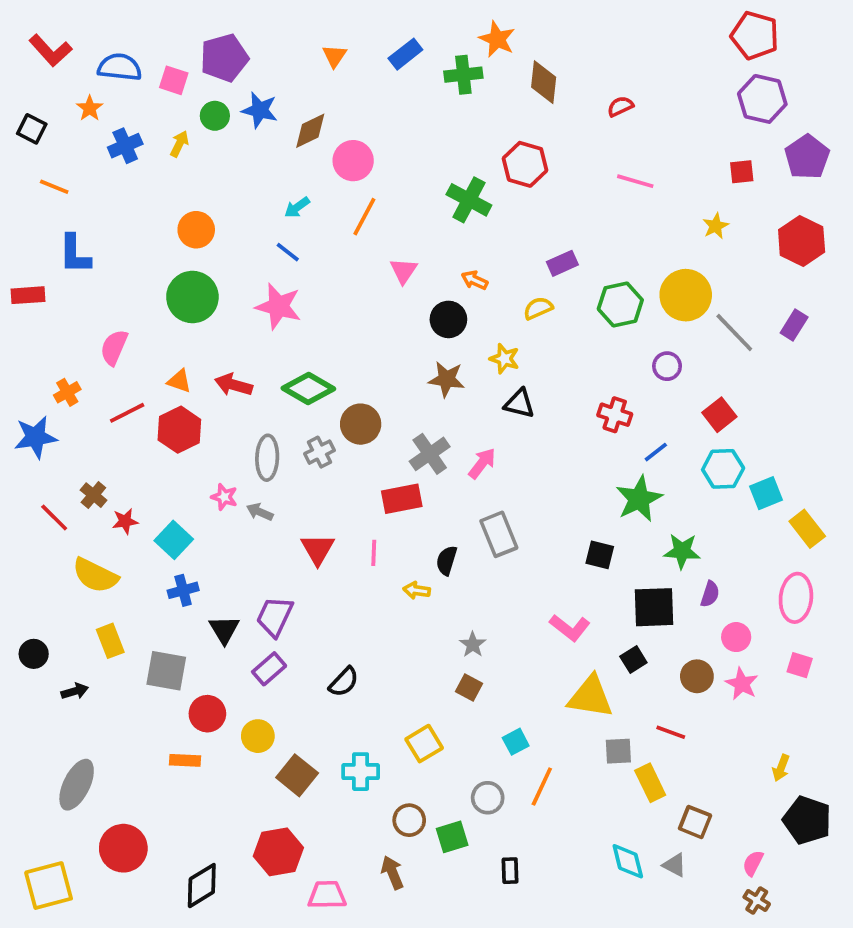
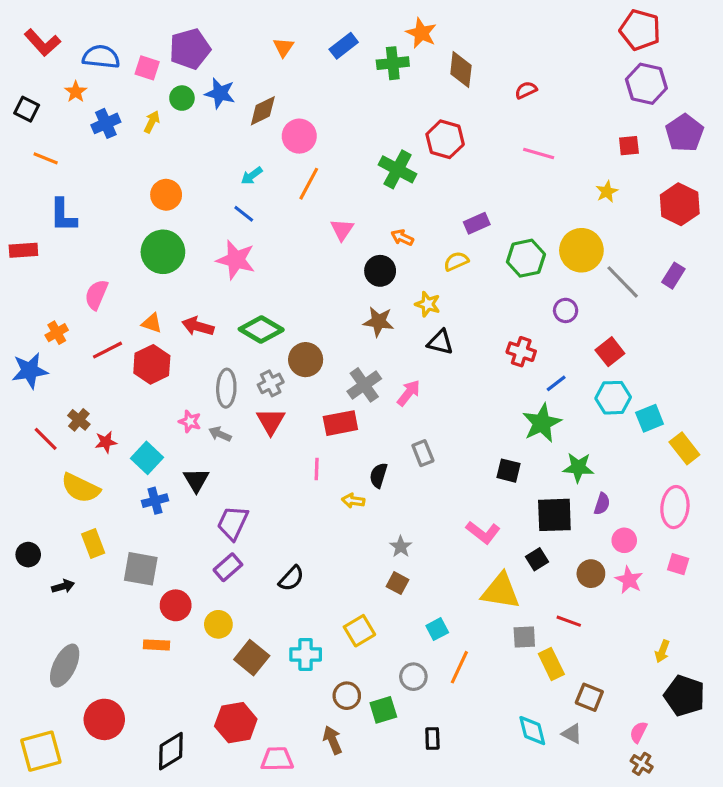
gray rectangle: (499, 534) -> (423, 453), size x0.7
red triangle: (318, 549) -> (271, 421), moved
black triangle: (224, 630) -> (196, 480), moved

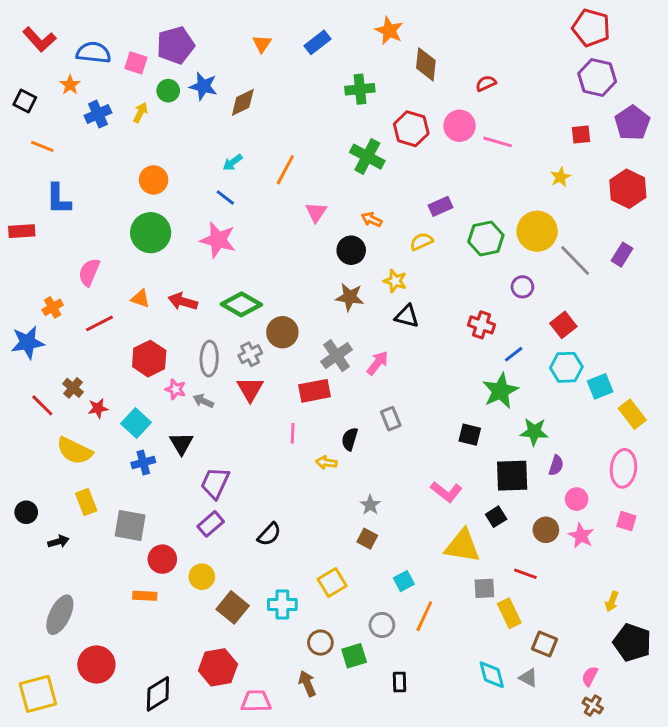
green cross: (393, 63) -> (360, 89), moved
pink circle: (299, 136) -> (460, 126), moved
red hexagon: (152, 364) -> (149, 359), moved

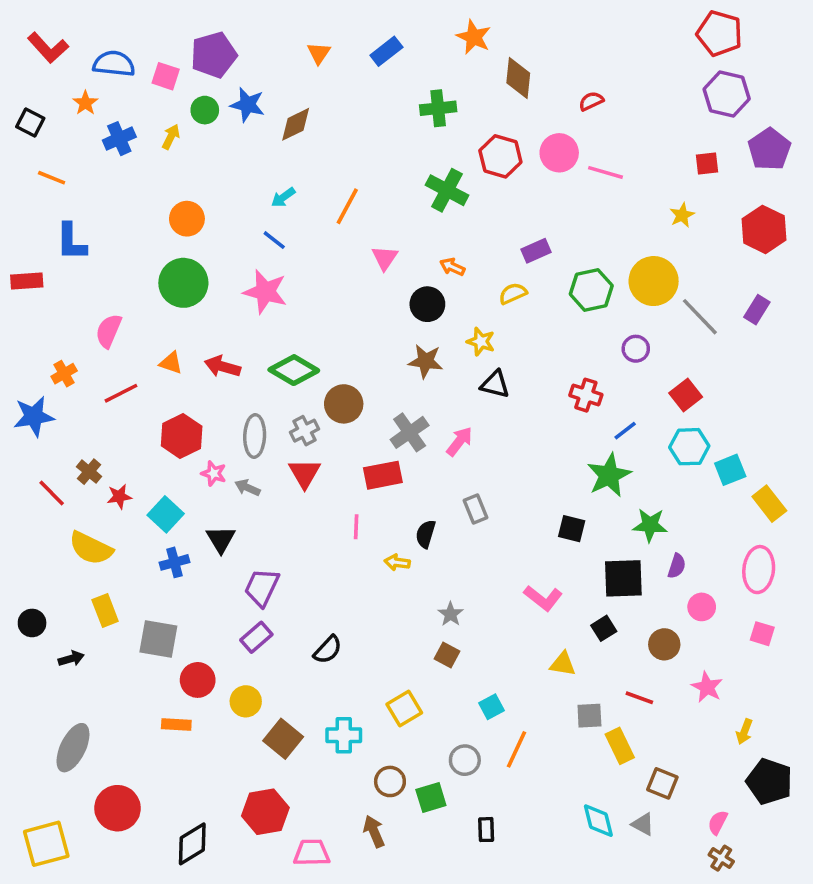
pink star: (581, 536) -> (707, 687), moved
yellow triangle: (462, 546) -> (563, 664), size x0.6

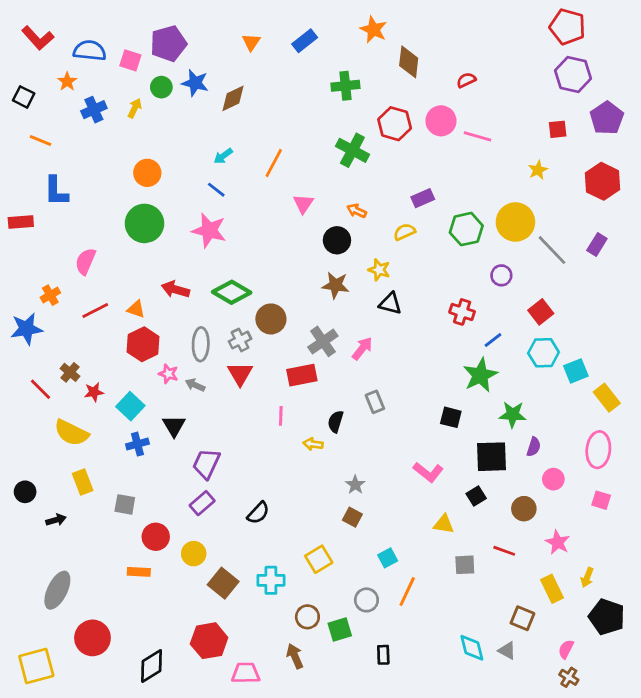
orange triangle: (171, 363) -> (136, 309), moved
gray square: (158, 639) -> (125, 504), size x0.7
yellow rectangle: (620, 746) -> (552, 589), moved

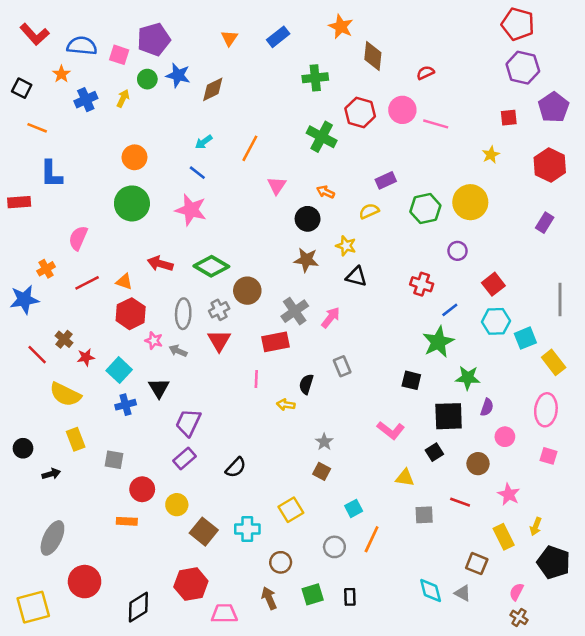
gray line: (552, 250) -> (560, 300), moved, turned 44
green square: (340, 629) -> (313, 594), moved

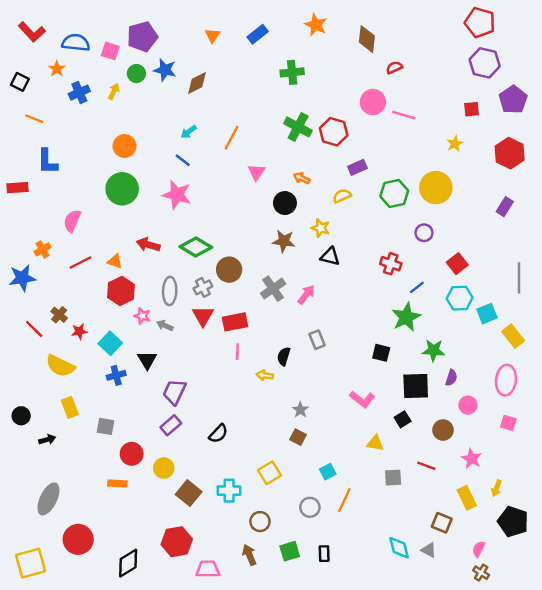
brown diamond: (373, 56) -> (367, 39), moved
red hexagon: (360, 112) -> (334, 132), moved
red rectangle: (275, 342) -> (235, 322), moved

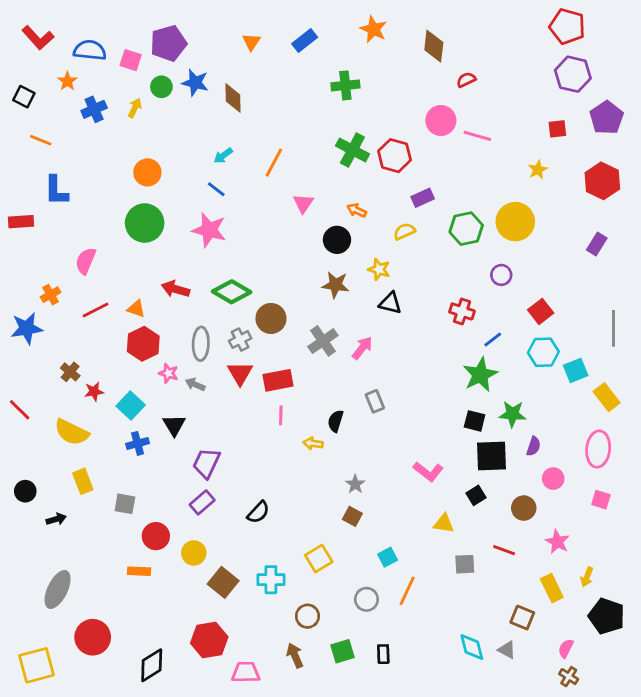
brown diamond: (197, 83) -> (233, 98), turned -65
red line: (34, 329) -> (20, 410), moved
black square: (381, 353) -> (475, 421), moved

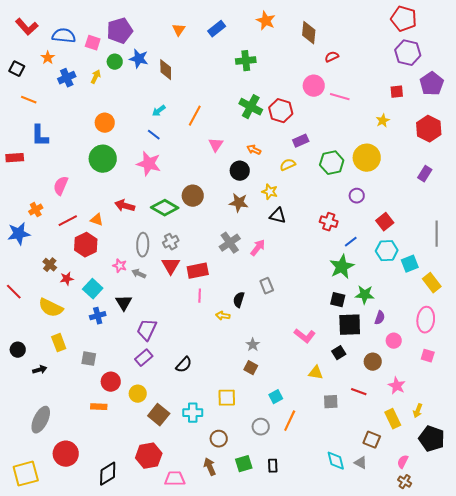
brown circle: (271, 318) -> (193, 196), moved
red hexagon: (143, 344) -> (86, 245), moved
yellow square: (319, 559) -> (227, 398), turned 30

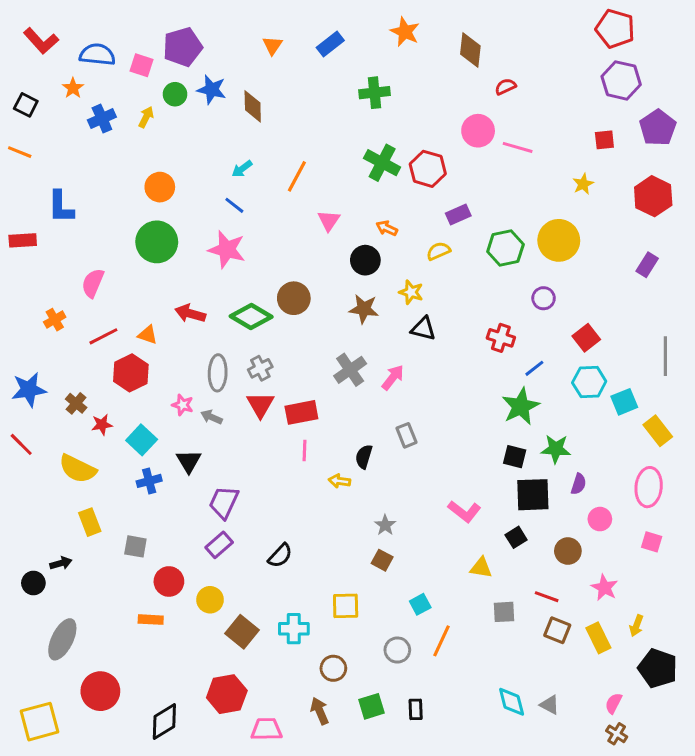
orange line: (29, 100) -> (20, 152), moved
blue star: (19, 234) -> (29, 390), moved
black circle: (18, 350) -> (33, 583), moved
brown square: (372, 440) -> (557, 630), moved

